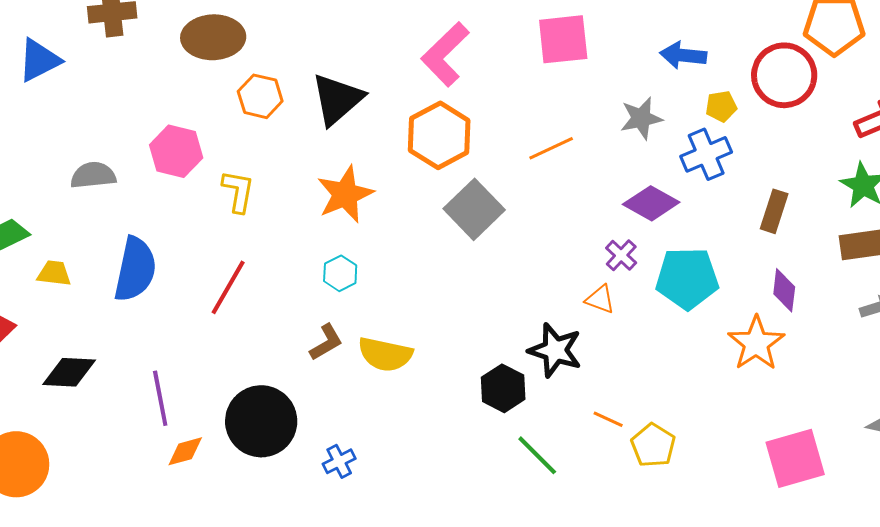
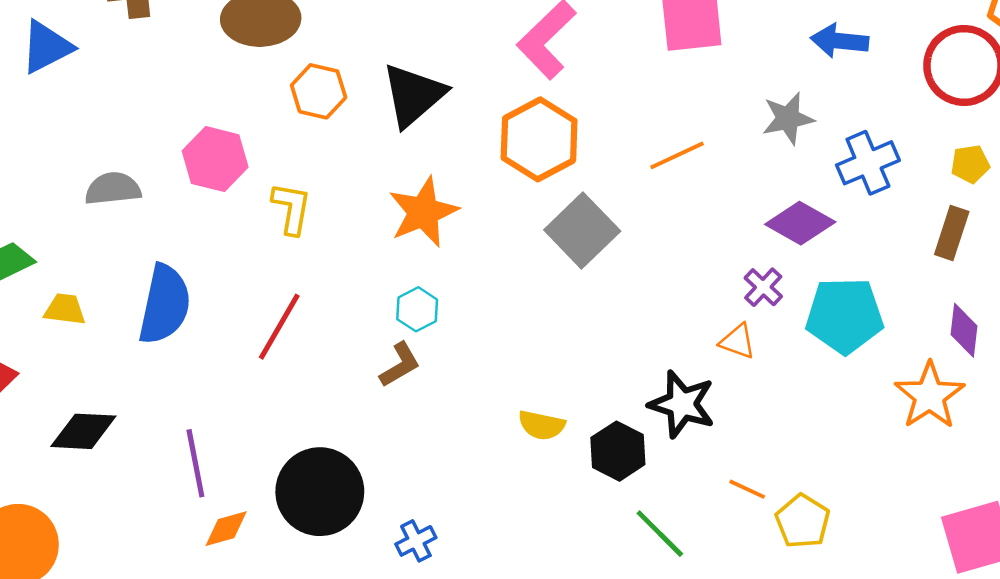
yellow pentagon: (721, 106) -> (970, 164), moved
brown L-shape: (326, 342) -> (400, 365), moved
yellow semicircle: (385, 354) -> (542, 425), moved, size x0.7

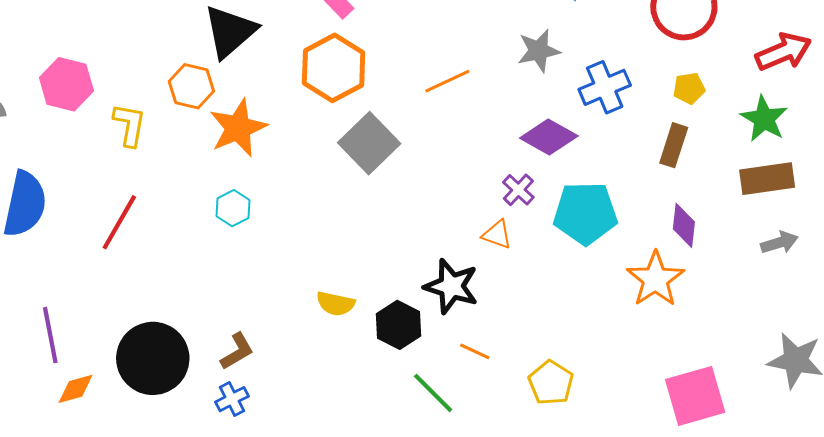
orange hexagon: (319, 91) -> (191, 86), moved
brown L-shape: (400, 365) -> (237, 351), moved
orange line: (747, 489) -> (475, 351), moved

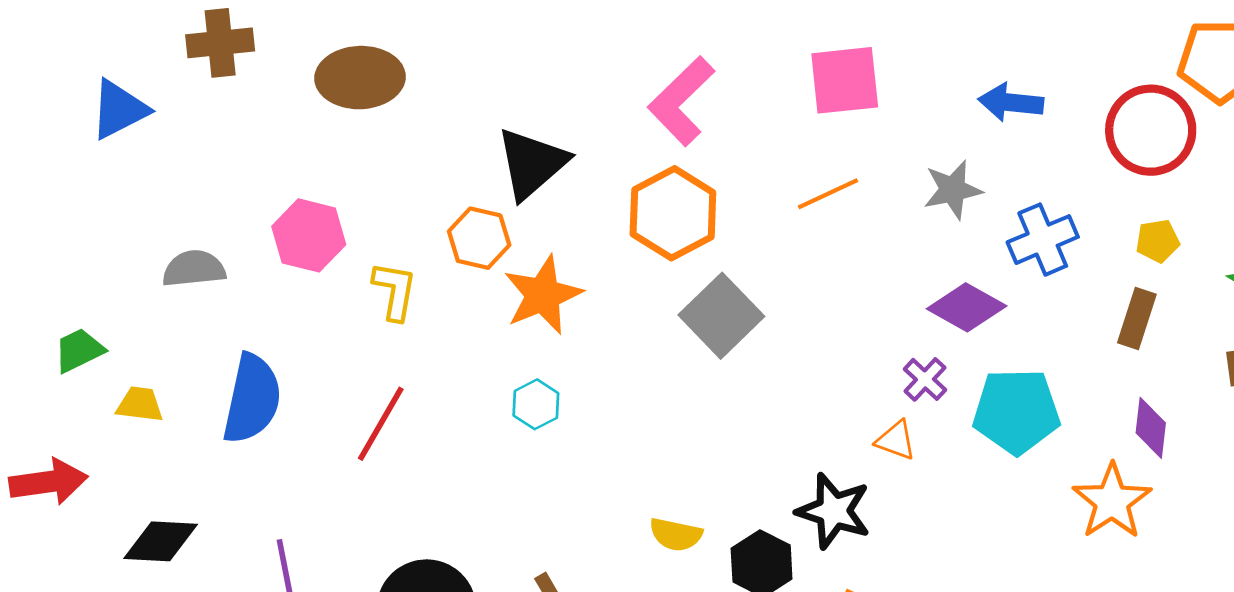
orange line: (447, 81) -> (828, 194), moved

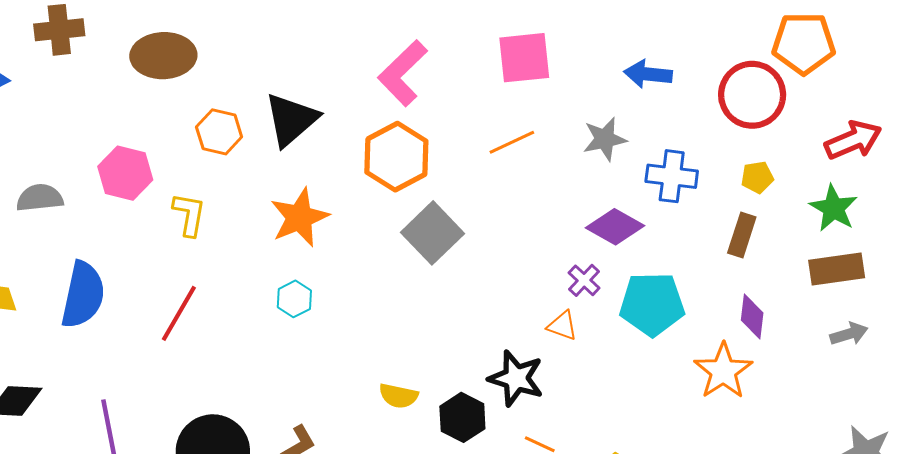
orange hexagon: (479, 238) -> (219, 132), moved
blue cross: (1043, 240) -> (672, 176), turned 30

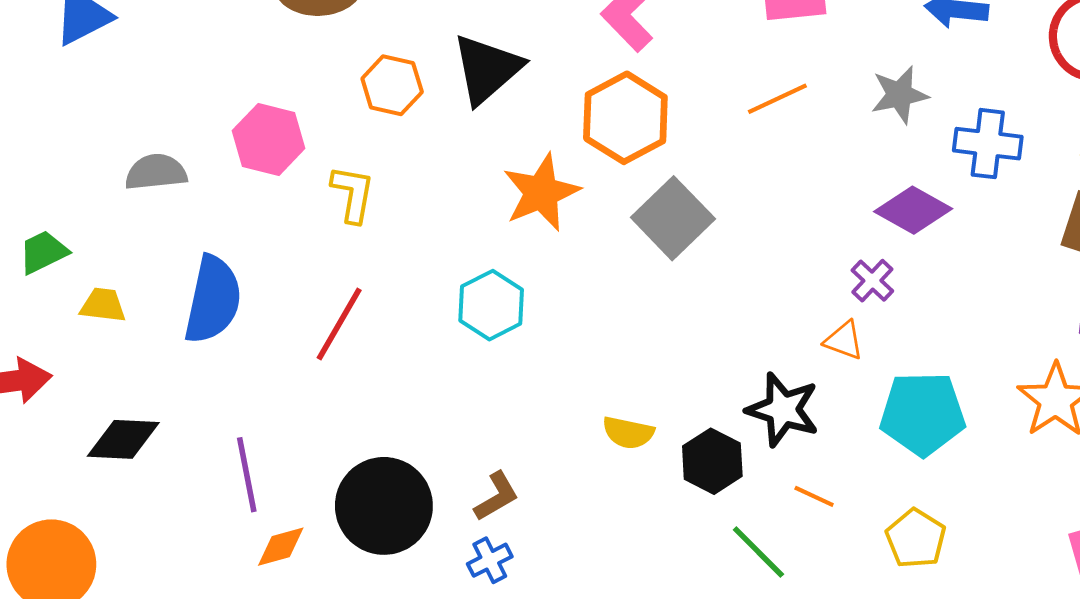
orange star: (299, 217) -> (541, 192), moved
cyan hexagon: (294, 299) -> (491, 305), size x1.4
cyan pentagon: (652, 304) -> (923, 414), moved

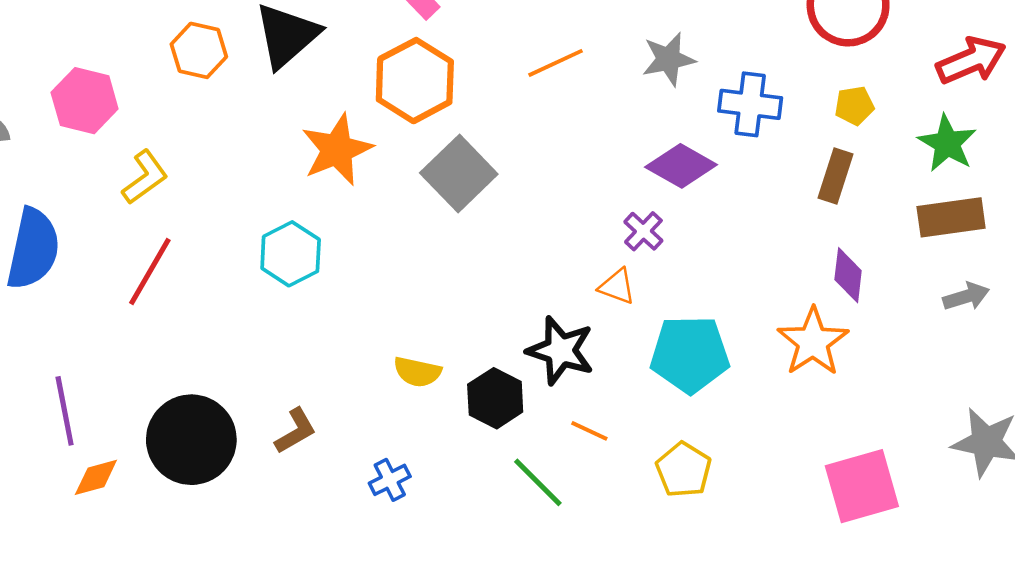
yellow L-shape: (353, 194) -> (145, 177), moved, turned 44
blue cross: (490, 560) -> (390, 480), moved

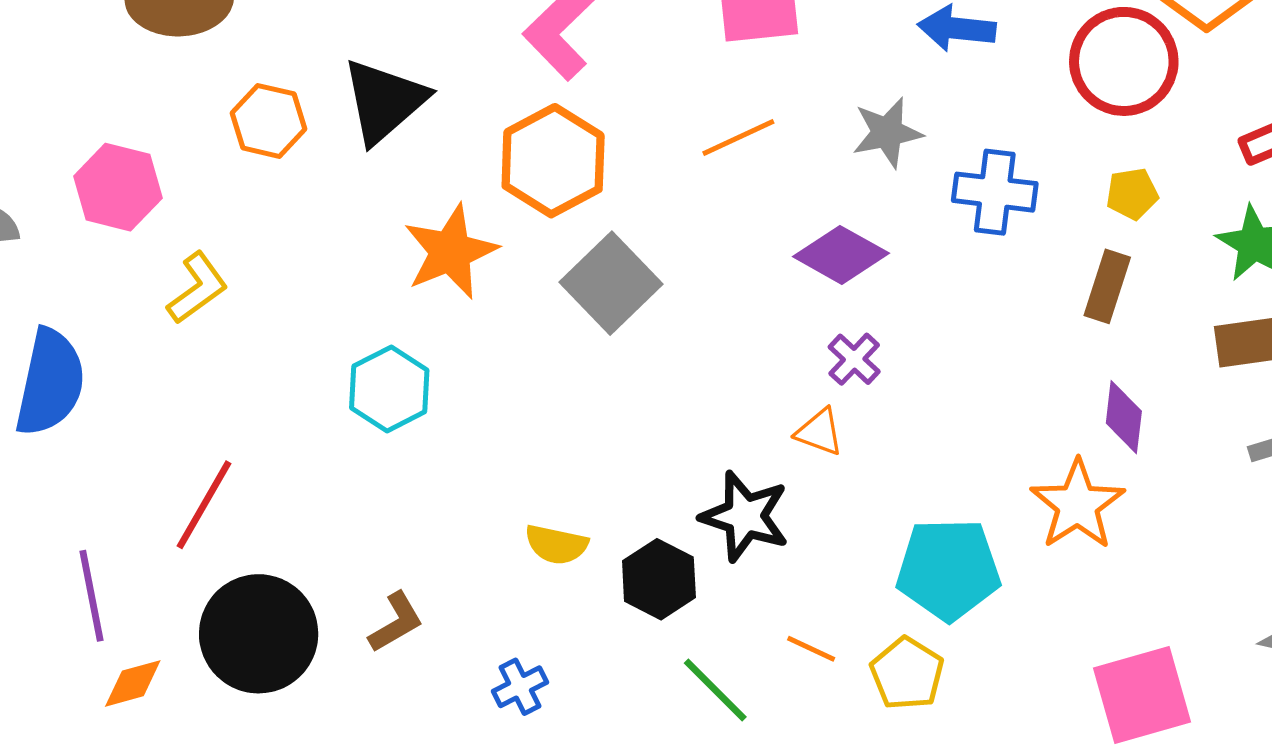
purple diamond: (681, 166) -> (841, 255), moved
red line: (150, 271) -> (204, 505), moved
cyan pentagon: (690, 354) -> (948, 569), moved
orange line: (589, 431) -> (811, 649), moved

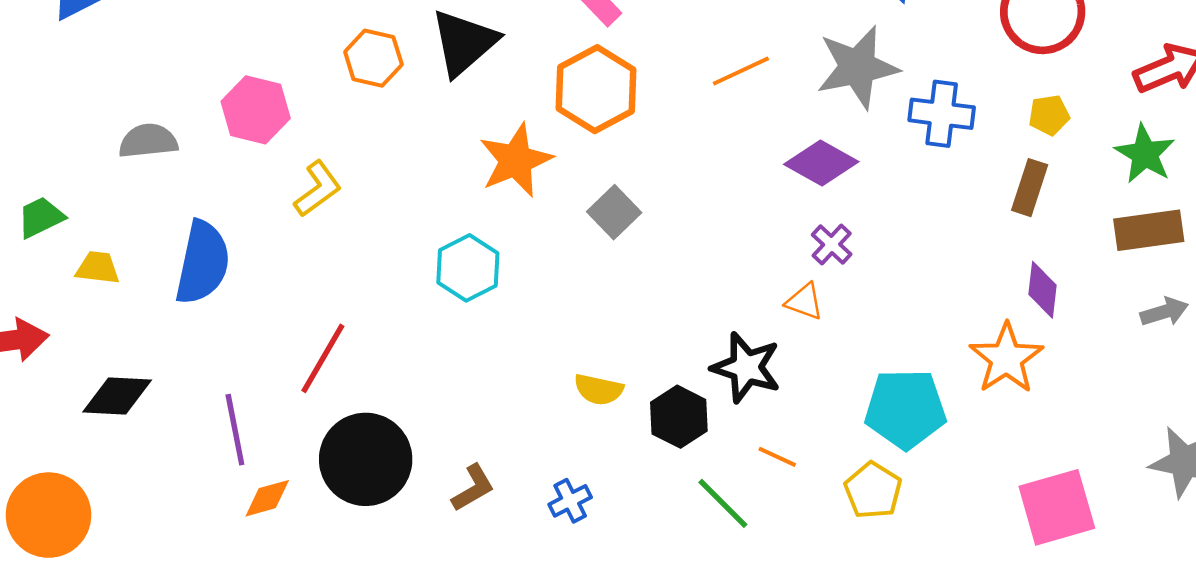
gray star: (887, 133) -> (857, 67), size x1.5
gray square: (611, 283) -> (614, 212), moved, size x0.7
brown L-shape: (396, 622) -> (473, 488), moved
orange line: (811, 649) -> (777, 457), moved

